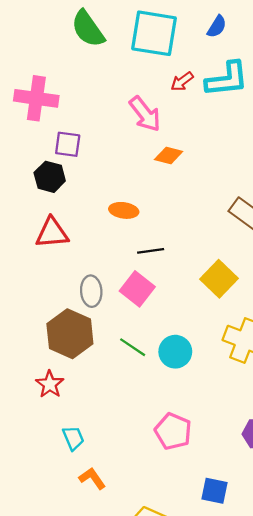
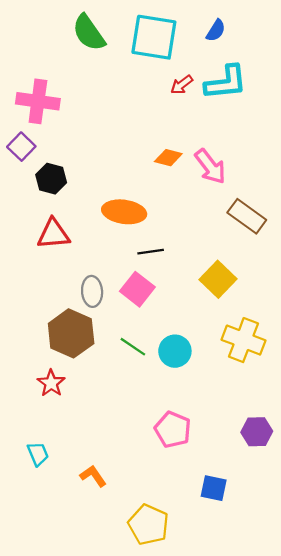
pink arrow: (145, 114) -> (210, 166), moved
purple square: (68, 144) -> (21, 147), moved, turned 36
orange ellipse: (124, 210) -> (124, 212), size x1.5
cyan trapezoid: (73, 438) -> (38, 454), moved

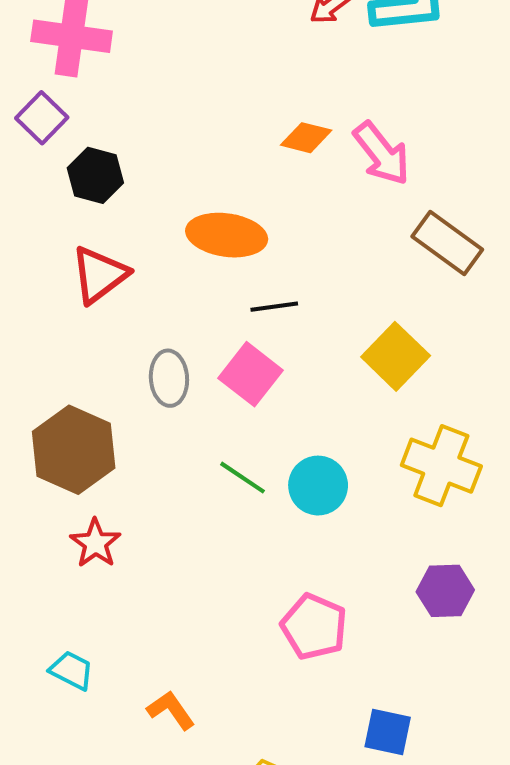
red triangle: (53, 234) -> (99, 275), turned -32
brown hexagon: (71, 333) -> (74, 450), moved
purple hexagon: (257, 432) -> (445, 591), moved
cyan trapezoid: (38, 454) -> (72, 670), turned -40

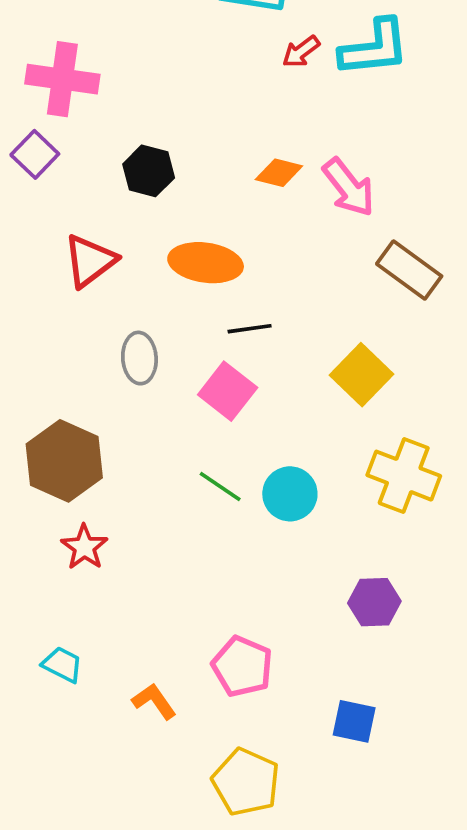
black hexagon: (95, 175) -> (149, 171), moved
red triangle: (99, 275) -> (90, 261), moved
gray ellipse: (169, 378) -> (139, 358), moved
purple hexagon: (445, 591) -> (374, 602), moved
pink pentagon: (314, 627) -> (242, 666), moved

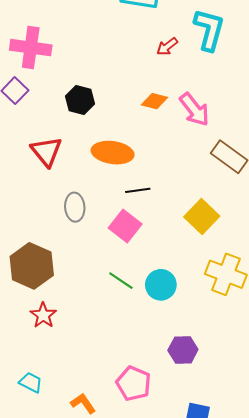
cyan L-shape: (374, 48) -> (209, 30), turned -69
red arrow: (301, 52) -> (167, 46), moved
red triangle: (90, 261) -> (46, 151), turned -32
purple hexagon: (374, 602) -> (183, 350), moved

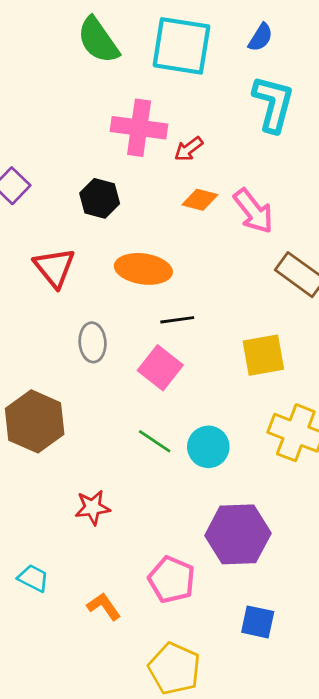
red arrow: (167, 46) -> (189, 149), moved
pink cross: (31, 48) -> (139, 128), moved
yellow square: (202, 217) -> (263, 355), turned 36
red star: (43, 315) -> (93, 508), moved, turned 30
purple hexagon: (183, 350) -> (238, 534), size x1.6

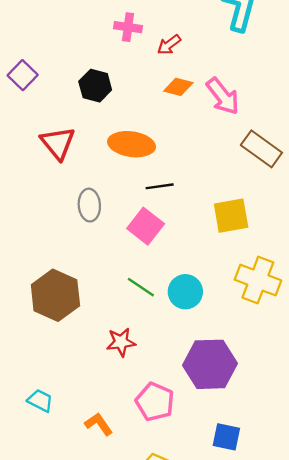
pink cross: (139, 128) -> (128, 27), size x0.6
brown hexagon: (35, 421) -> (55, 295), moved
red star: (93, 508) -> (121, 342), moved

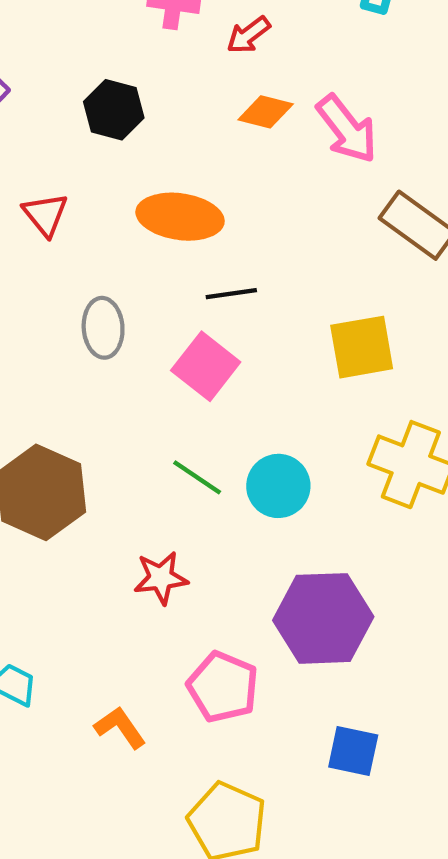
red triangle: (58, 143) -> (45, 214), size x0.7

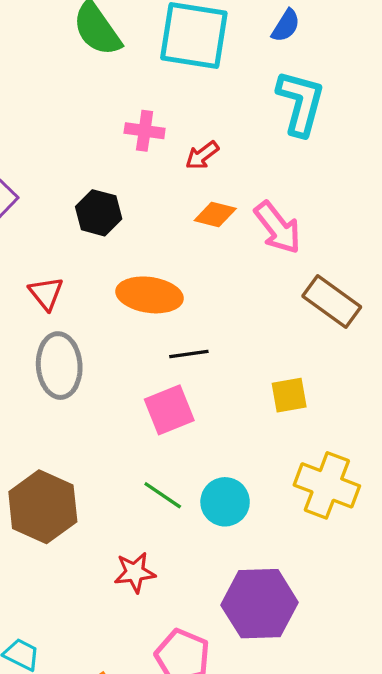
gray ellipse: (103, 328) -> (59, 366), moved, size x1.4
yellow square: (362, 347) -> (289, 395), size x0.7
pink square: (206, 366) -> (169, 410), turned 30

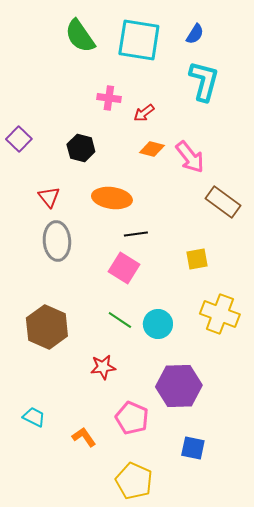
pink square: (169, 410) -> (124, 268), turned -36

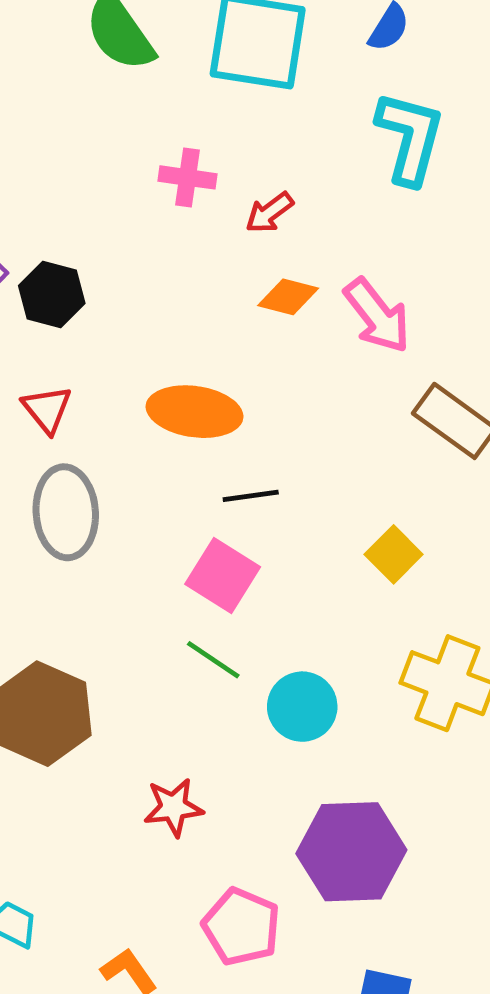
black hexagon: (81, 148) -> (52, 295), moved
yellow square: (197, 259) -> (394, 554), turned -35
green line: (120, 320) -> (213, 660), moved

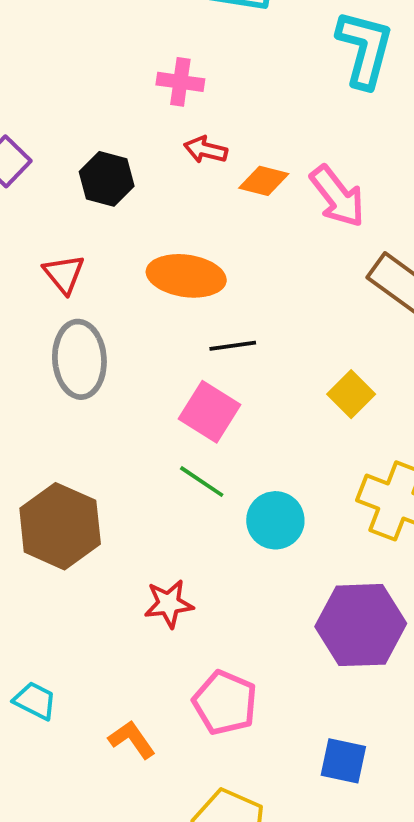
red arrow: (269, 213) -> (206, 150), moved, turned 51
black hexagon: (52, 295) -> (107, 179), moved
purple hexagon: (351, 852) -> (361, 625), moved

